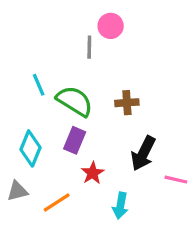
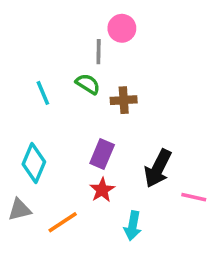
green semicircle: (75, 101) -> (88, 84), moved, size x0.6
brown cross: (127, 103) -> (124, 100), moved
purple rectangle: (75, 140) -> (102, 154), moved

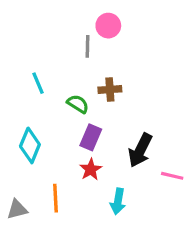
green semicircle: (88, 84) -> (78, 104), moved
gray triangle: (20, 210) -> (17, 209), moved
orange line: (63, 222) -> (56, 198), turned -60

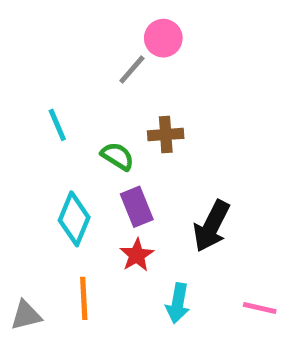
gray line: (88, 46) -> (132, 69), turned 40
purple rectangle: (91, 137) -> (137, 207), turned -45
cyan diamond: (30, 145) -> (74, 219), moved
pink line: (172, 176) -> (260, 308), moved

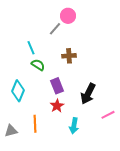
cyan line: (57, 125) -> (31, 48), moved
green semicircle: (117, 156) -> (38, 65), moved
cyan diamond: (74, 219) -> (18, 91), moved
pink line: (260, 308) -> (108, 115), moved, turned -40

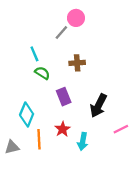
cyan diamond: (18, 91) -> (27, 115), moved
red star: (57, 106) -> (63, 129), moved

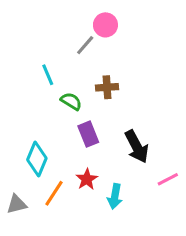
green semicircle: (42, 73) -> (71, 101), moved
black arrow: (98, 106) -> (137, 147), turned -55
orange line: (39, 139) -> (54, 193), turned 36

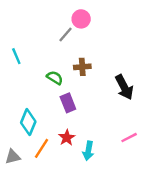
cyan line: (48, 75) -> (16, 56), moved
black arrow: (137, 147) -> (124, 87), moved

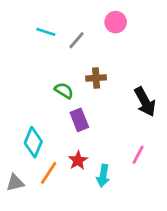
pink circle: (81, 19) -> (116, 22), moved
cyan line: (16, 56) -> (46, 32), moved, turned -49
pink line: (129, 138) -> (138, 155), moved, turned -35

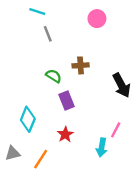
cyan line: (46, 32) -> (37, 12), moved
gray line: (77, 40) -> (48, 34), moved, turned -63
orange line: (49, 173) -> (41, 159), moved
cyan arrow: (103, 176) -> (102, 147), moved

